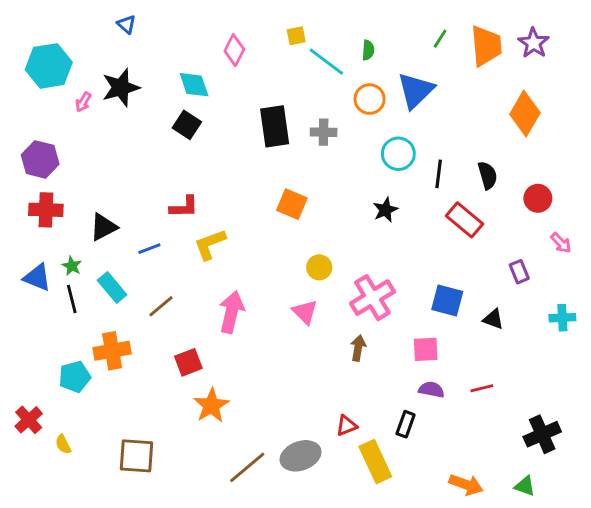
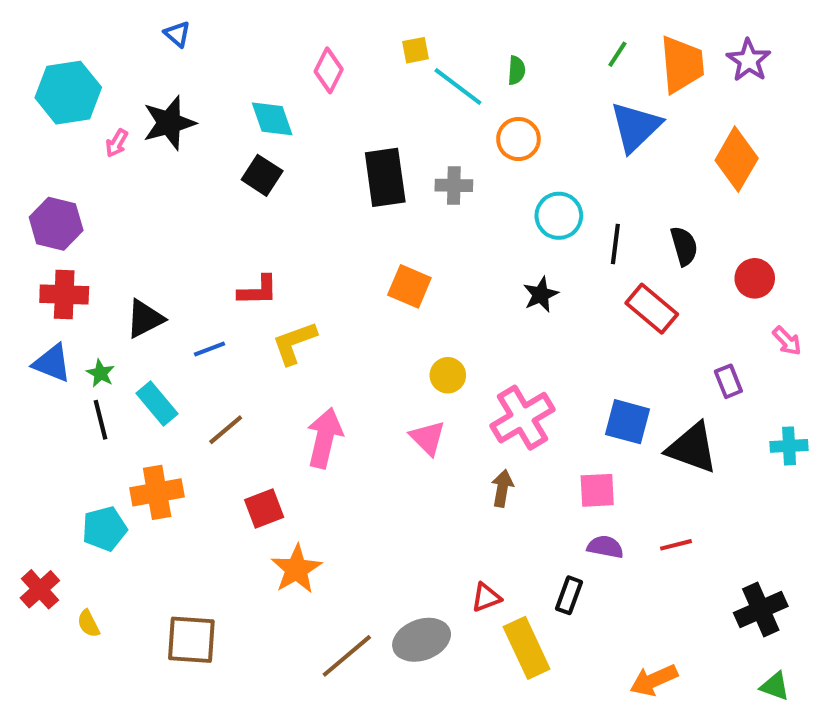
blue triangle: (416, 90) -> (636, 127), moved
blue triangle: (37, 277) -> (52, 363), moved
black triangle: (493, 319) -> (692, 448), size x1.8
orange arrow: (466, 485) -> (654, 680), turned 136
green triangle: (525, 486) -> (775, 686), moved

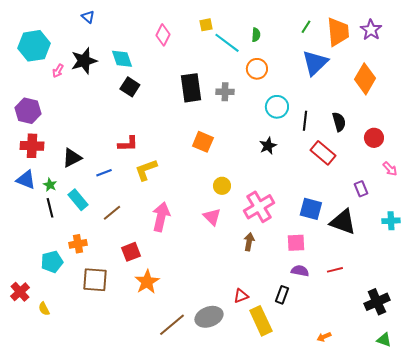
cyan diamond: (272, 119) -> (122, 59), moved
orange cross: (157, 492) -> (78, 244), size x0.7
brown square: (191, 640) -> (95, 280), moved
orange arrow: (654, 680) -> (324, 337), size x0.6

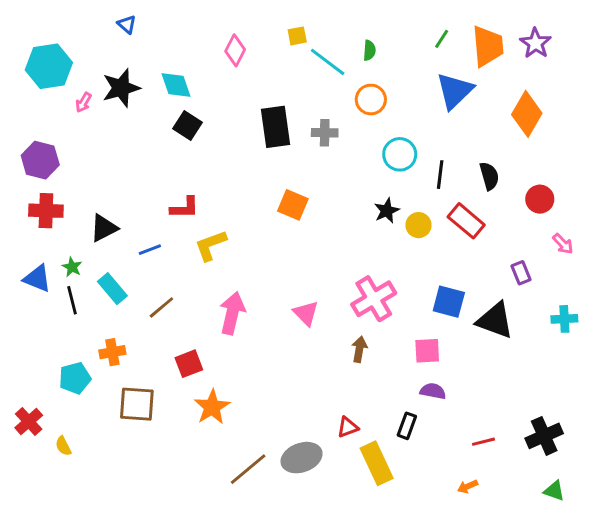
blue triangle: (26, 180) -> (37, 279), moved
yellow circle: (222, 186) -> (418, 225), moved
red line: (335, 270) -> (483, 442), moved

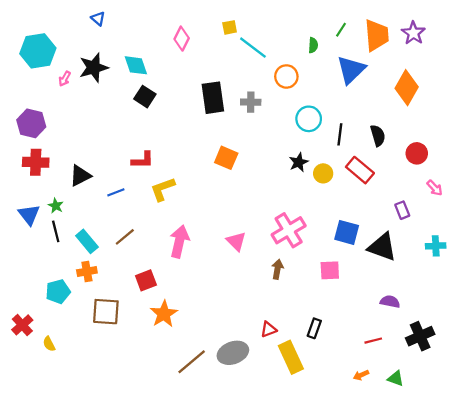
green semicircle: (369, 50) -> (313, 45), moved
blue triangle: (37, 279) -> (29, 215), turned 30
cyan rectangle: (112, 289) -> (87, 241), moved
purple semicircle: (433, 391) -> (390, 302), moved
green triangle: (554, 491) -> (396, 378), moved

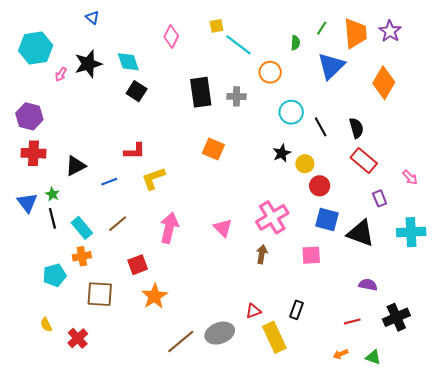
black line: (340, 134) -> (321, 127), turned -36
red circle: (417, 153) -> (320, 186), moved
red rectangle: (360, 170) -> (364, 161), moved
cyan cross: (436, 246) -> (411, 232), size x1.5
red cross: (22, 325) -> (78, 338), moved

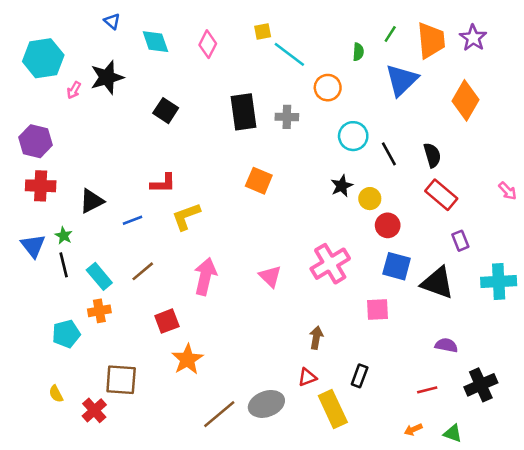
cyan diamond: (128, 62) -> (155, 42), moved
pink arrow: (410, 177) -> (508, 191), moved
brown arrow: (262, 254) -> (316, 338), moved
brown square: (100, 294) -> (121, 380), moved

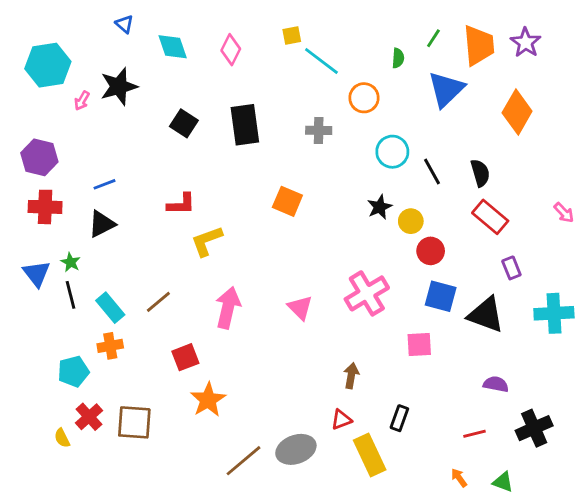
black rectangle: (243, 112) -> (245, 125), moved
blue line: (133, 220) -> (105, 184), moved
red cross: (94, 410) -> (89, 417), moved
orange arrow: (413, 429) -> (459, 478), turned 78

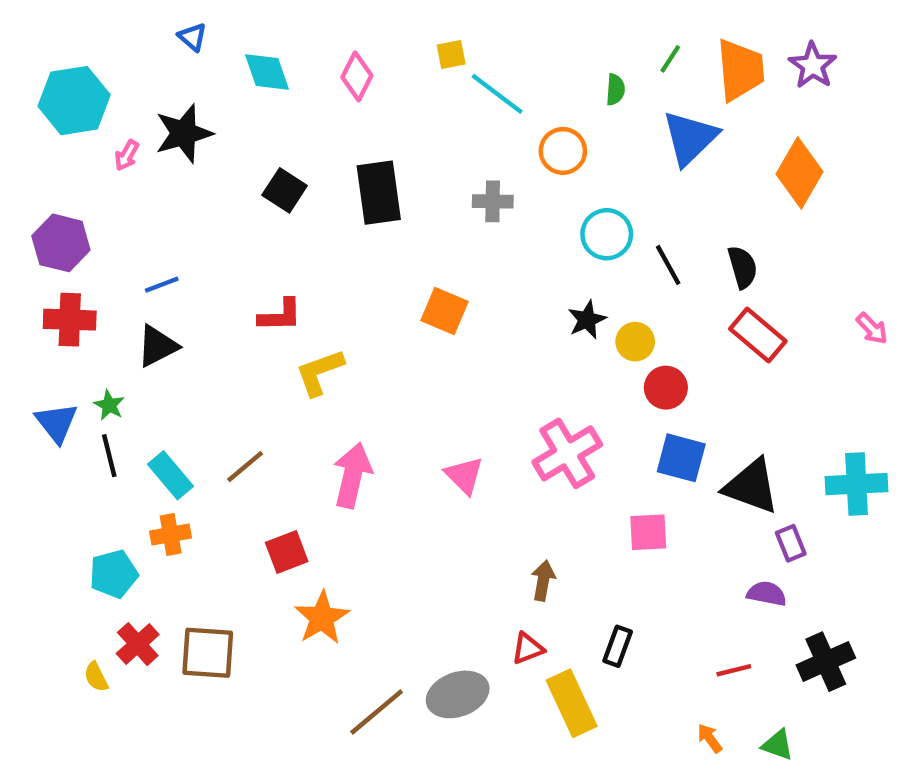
purple rectangle: (511, 268) -> (791, 543), moved

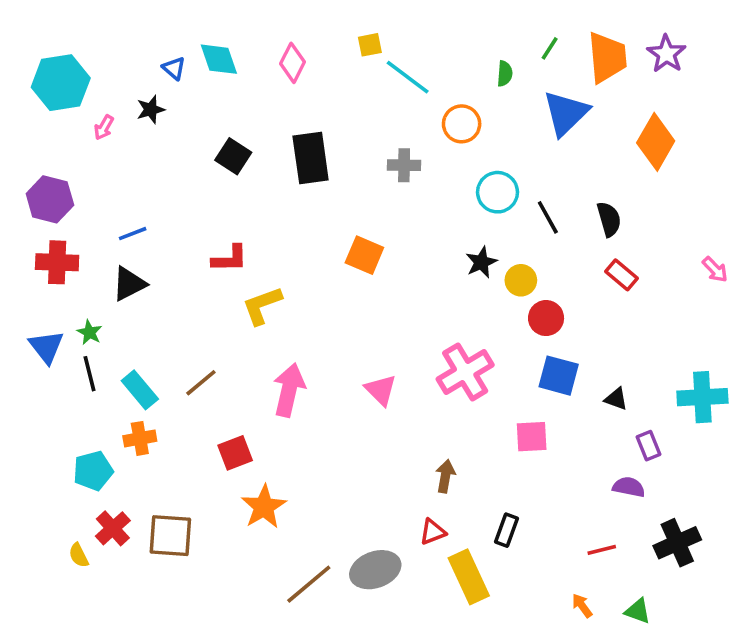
blue triangle: (192, 37) -> (174, 68), moved
black star: (184, 133) -> (151, 110), size x0.6
red rectangle: (758, 335) -> (622, 275), size x0.7
black triangle: (751, 486) -> (616, 399), size x0.5

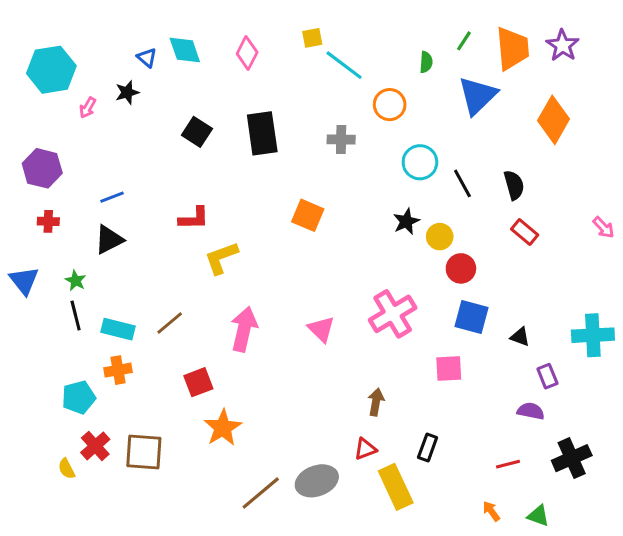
red cross: (57, 262) -> (48, 221), size x0.6
blue triangle: (46, 347) -> (24, 281), moved
cyan rectangle: (140, 390) -> (118, 329), turned -36

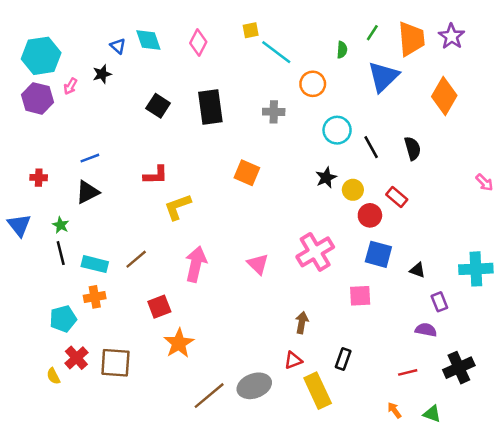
purple hexagon: (42, 168) -> (37, 98), moved
red rectangle: (525, 232) -> (397, 197), moved

